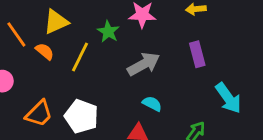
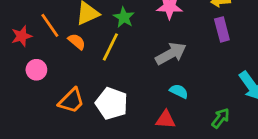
green star: (108, 32) -> (124, 17), moved
purple rectangle: (197, 54) -> (222, 29), moved

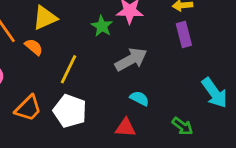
green star: (124, 17) -> (102, 26), moved
yellow line: (110, 47) -> (69, 69), moved
green arrow: (221, 118) -> (182, 126), turned 90

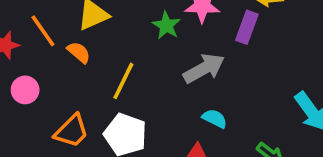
purple rectangle: (184, 34) -> (247, 27), moved, turned 35

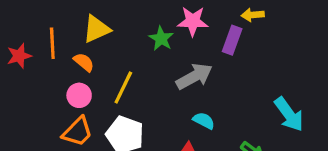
orange line: (43, 31) -> (52, 43), turned 32
pink circle: (25, 90) -> (79, 95), moved

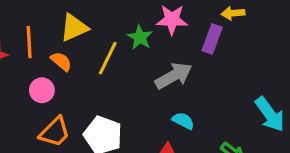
yellow line: (123, 87) -> (108, 58), moved
pink circle: (79, 95) -> (42, 90), moved

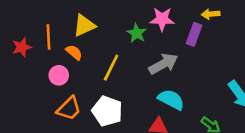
yellow line: (108, 58) -> (111, 68), moved
cyan semicircle: (183, 121) -> (171, 100), size x1.5

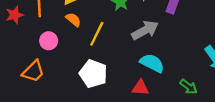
orange semicircle: (74, 52) -> (73, 20), moved
orange trapezoid: (69, 108) -> (33, 71), moved

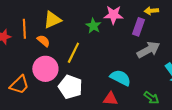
orange semicircle: (73, 20) -> (43, 41), moved
gray arrow: (145, 30) -> (148, 50), moved
pink circle: (49, 41) -> (45, 69), moved, size x1.6

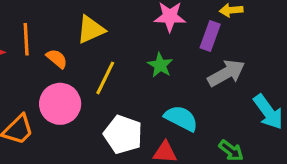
yellow triangle: (52, 20) -> (91, 30), moved
green star: (93, 26) -> (160, 65), moved
white pentagon: (70, 87) -> (123, 134), moved

